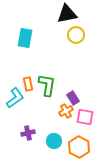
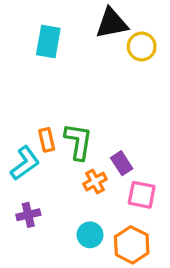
yellow circle: (76, 35) -> (142, 47), moved
cyan rectangle: (25, 38) -> (48, 42), moved
orange cross: (66, 111) -> (95, 181), moved
purple cross: (28, 133) -> (28, 215), moved

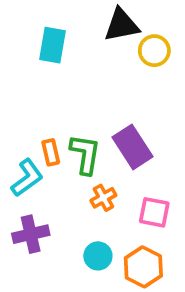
purple rectangle: (122, 163) -> (132, 147), moved, size x1.6
purple cross: (28, 215) -> (31, 234), size x1.4

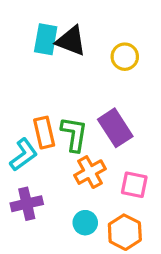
black triangle: (122, 25) -> (71, 41), moved, turned 32
yellow circle: (154, 51) -> (125, 57), moved
orange rectangle: (51, 152) -> (44, 133), size x1.4
orange cross: (103, 198) -> (90, 172), size x1.4

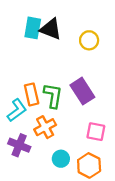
orange cross: (90, 172) -> (45, 127), moved
purple cross: (27, 204) -> (19, 145), turned 35

